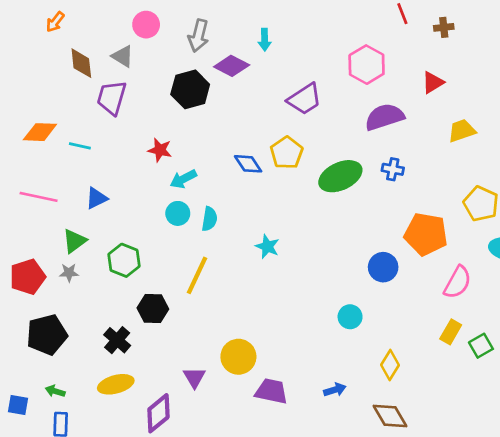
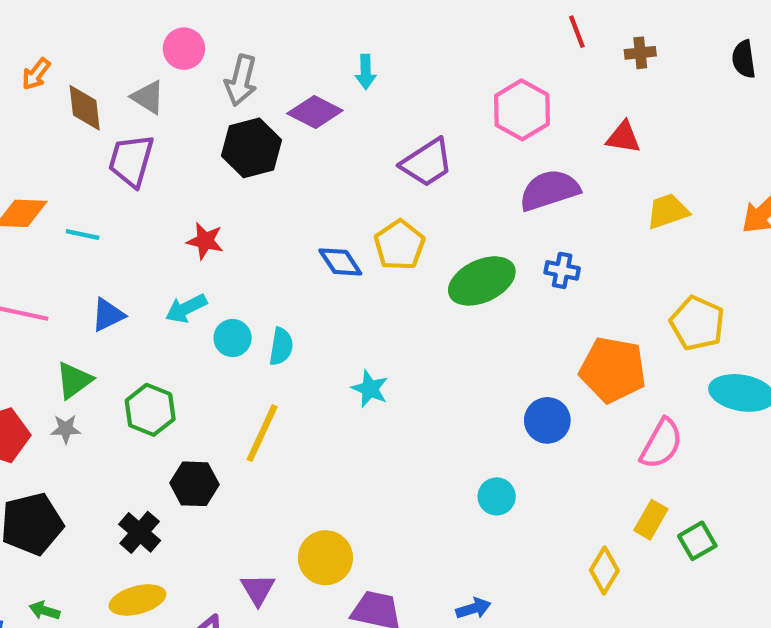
orange arrow: (55, 22) -> (36, 74), moved
gray arrow: (198, 36) -> (241, 80), moved
red triangle: (433, 82) -> (623, 137), turned 40
cyan arrow: (183, 179) -> (186, 308), moved
yellow diamond: (390, 365) -> (604, 570), moved

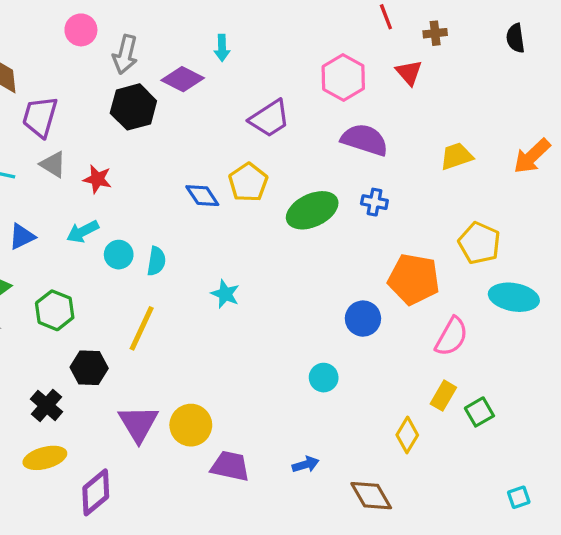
gray triangle: (148, 97) -> (53, 164), moved
red triangle: (623, 137) -> (409, 73), moved, turned 40
purple semicircle: (549, 190) -> (365, 140), turned 36
purple triangle: (258, 589) -> (138, 423), moved, size x1.5

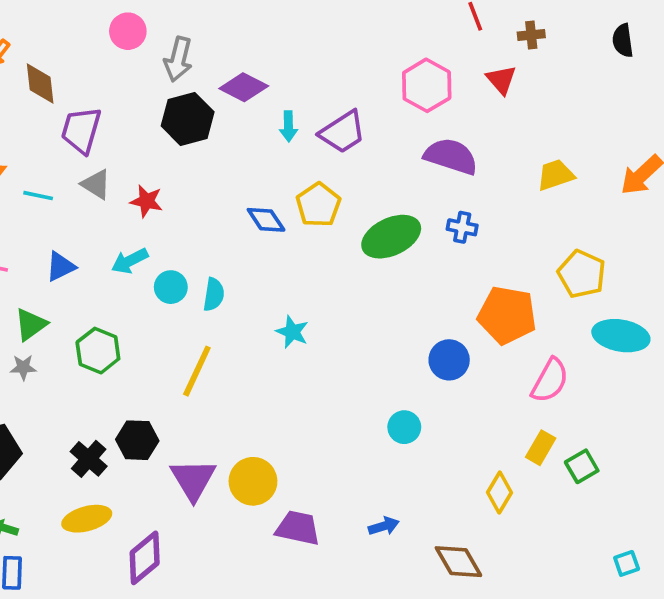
cyan arrow: (222, 48) -> (288, 126), moved
black hexagon: (89, 368) -> (137, 440), moved

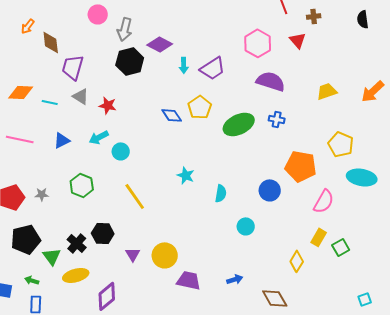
cyan semicircle: (214, 295) -> (221, 193), moved
green triangle: (31, 324) -> (52, 256), moved, turned -30
yellow line: (197, 371) -> (135, 196), turned -60
purple triangle: (193, 479) -> (133, 254), size x0.6

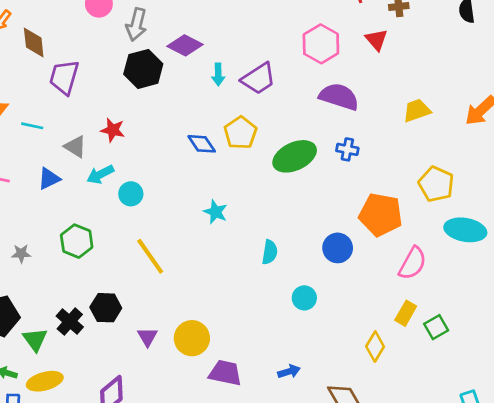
gray triangle: (81, 96) -> (75, 147), moved
cyan star: (186, 175) -> (215, 212), moved
yellow ellipse: (76, 275) -> (45, 381), moved

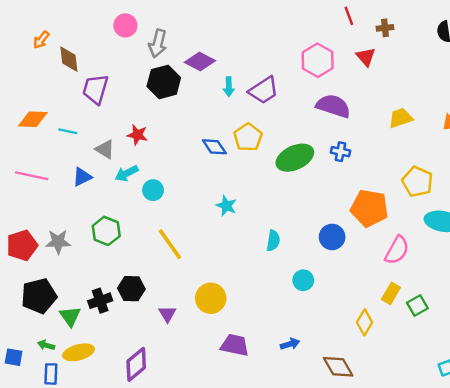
gray star: (21, 254) -> (58, 242), size x1.5
black cross: (70, 322) -> (100, 301), turned 30
yellow circle: (192, 338) -> (211, 298), moved

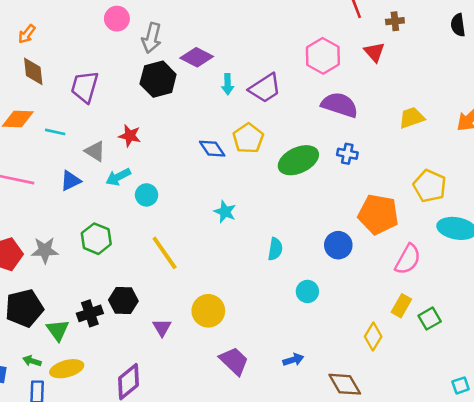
brown diamond: (69, 59) -> (33, 71), moved
purple trapezoid: (235, 345) -> (234, 361), turned 32

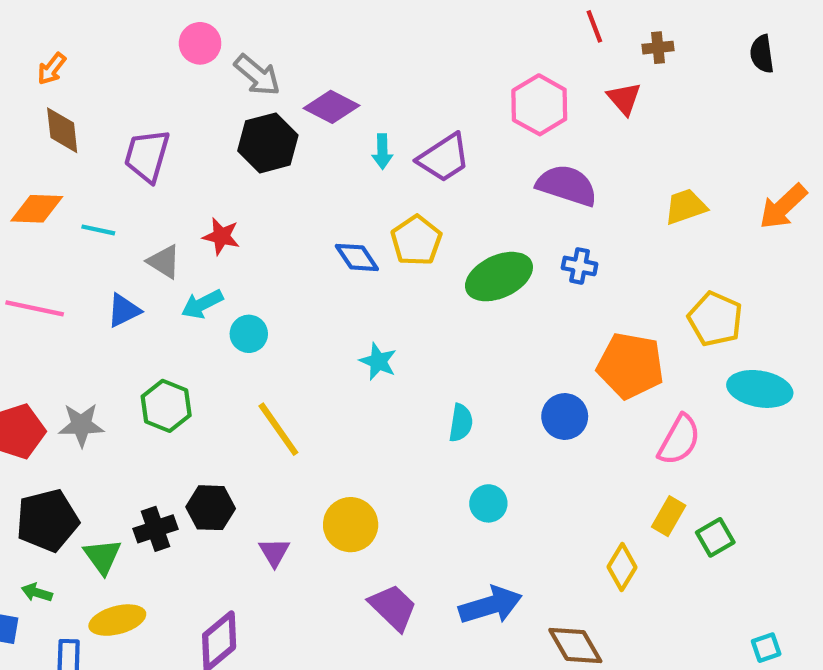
gray arrow: (152, 38) -> (257, 75), turned -64
cyan circle: (307, 291) -> (488, 503), moved
blue arrow: (293, 360) -> (491, 605), size x1.8
green arrow: (32, 361) -> (37, 592), moved

